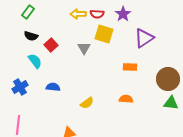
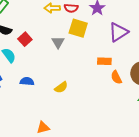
orange semicircle: (126, 99) -> (116, 77), moved, turned -120
yellow semicircle: (87, 103) -> (61, 87), moved

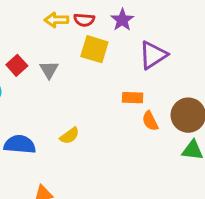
gray triangle: (58, 42) -> (49, 70), moved
blue semicircle: (27, 81) -> (20, 144), moved, size x1.5

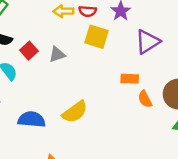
gray triangle: (49, 70) -> (57, 55), turned 42
yellow semicircle: (70, 136) -> (75, 112), size x1.5

